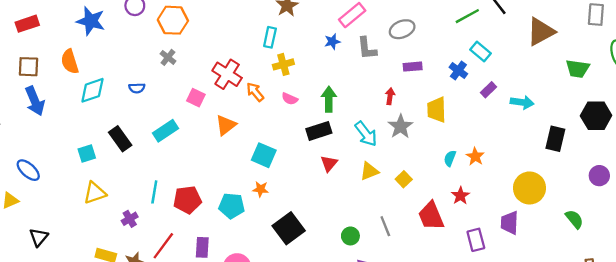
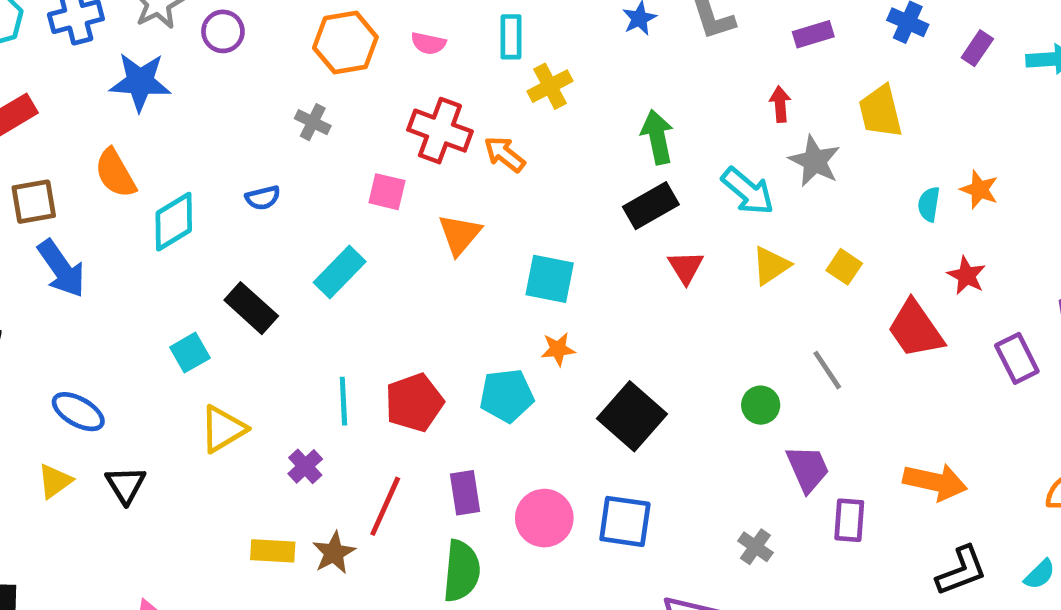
orange hexagon: (173, 20) -> (345, 43), moved
pink semicircle: (290, 99) -> (428, 43), moved
black triangle: (39, 237) -> (126, 485), moved

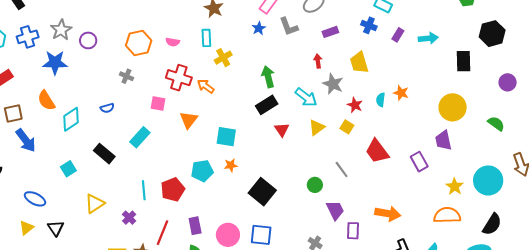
red star: (966, 276) -> (355, 105), moved
cyan square: (190, 353) -> (68, 169), moved
cyan pentagon: (507, 396) -> (202, 171), moved

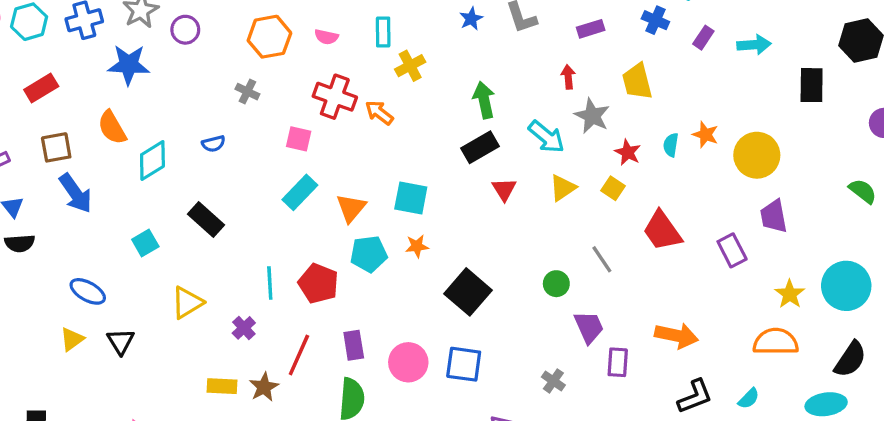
yellow circle: (453, 107) -> (757, 155), moved
orange triangle: (189, 120) -> (351, 208), moved
cyan rectangle: (140, 137) -> (300, 192), moved
red pentagon: (173, 190) -> (318, 284), turned -30

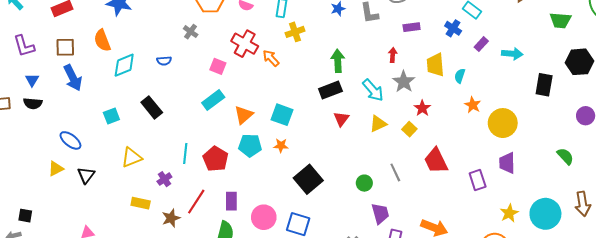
cyan semicircle: (671, 145) -> (460, 76), moved
yellow rectangle: (222, 386) -> (141, 203), moved

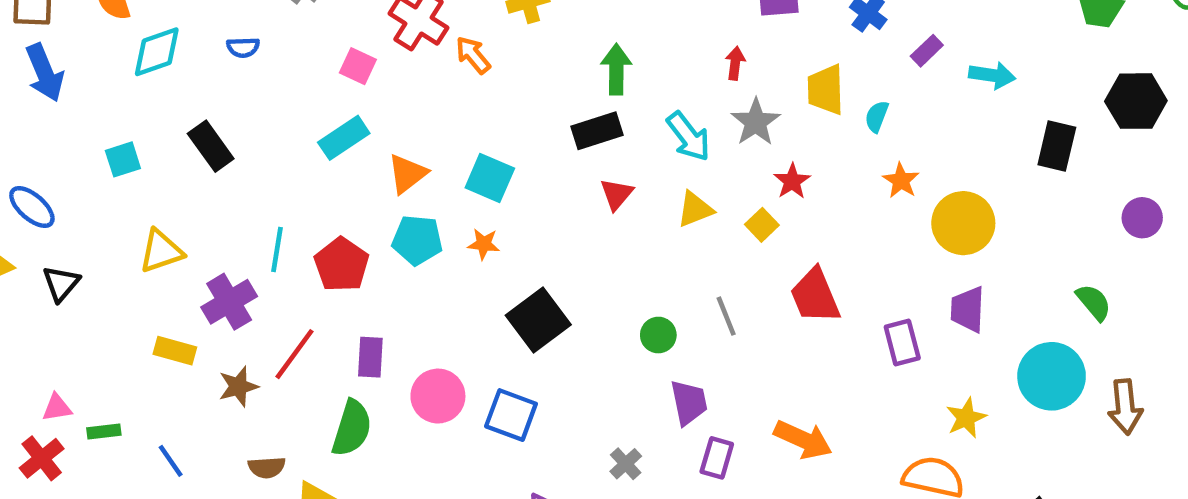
purple cross: (164, 179) -> (229, 302), size x1.6
cyan circle: (545, 214) -> (1052, 376), moved

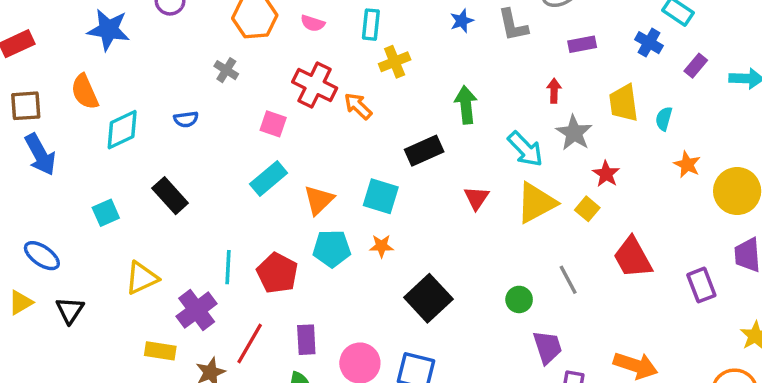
black rectangle: (597, 131) -> (424, 151), moved
yellow triangle: (695, 209) -> (536, 203), size x1.5

